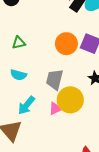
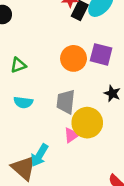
cyan arrow: (26, 105) -> (39, 155), moved

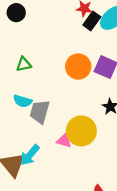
gray trapezoid: (66, 102) -> (40, 112), moved
pink triangle: (71, 135) -> (64, 141), turned 42

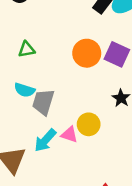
yellow circle: (81, 131) -> (89, 124), size x0.7
cyan arrow: (30, 155) -> (45, 140), moved

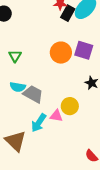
green triangle: (27, 49) -> (15, 56), turned -40
gray trapezoid: (43, 102) -> (33, 94), turned 110

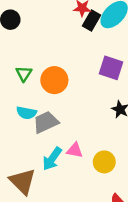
orange circle: (61, 53) -> (54, 80), moved
gray trapezoid: (33, 94) -> (46, 122), turned -55
yellow circle: (70, 106) -> (104, 162), moved

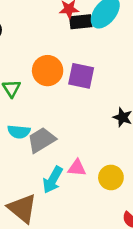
black rectangle: (91, 20) -> (81, 22), turned 60
purple square: (111, 68) -> (81, 76), moved
orange circle: (54, 80) -> (48, 71), moved

